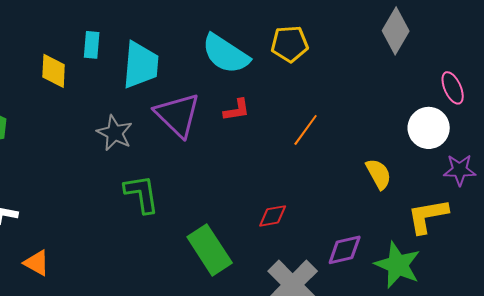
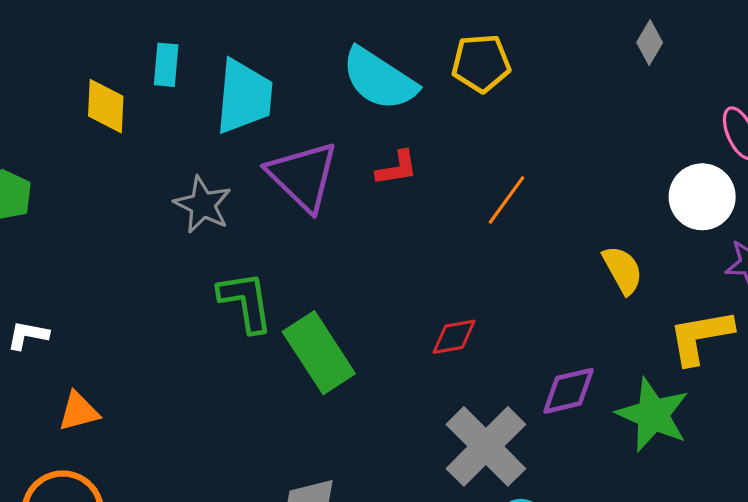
gray diamond: (396, 31) -> (650, 42), size x0.6
green rectangle: (210, 250) -> (319, 353), moved
orange triangle: (37, 263) -> (79, 411), turned -44

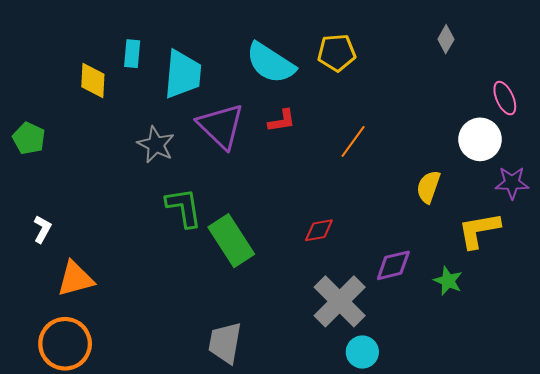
yellow semicircle: (623, 270) -> (428, 187), turned -132
white L-shape: (28, 335) -> (42, 229), turned 108
orange triangle: (79, 411) -> (75, 279), size x1.4
green star: (653, 415) -> (448, 281), size x0.6

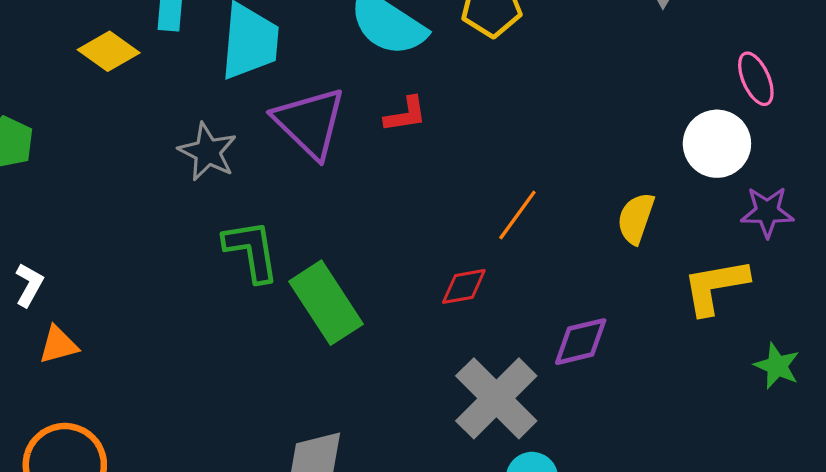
yellow diamond: (93, 81) -> (109, 51), turned -57
orange line: (353, 141) -> (517, 215), moved
orange triangle: (75, 279) -> (58, 345), moved, size x0.7
green star: (448, 281) -> (777, 366), moved

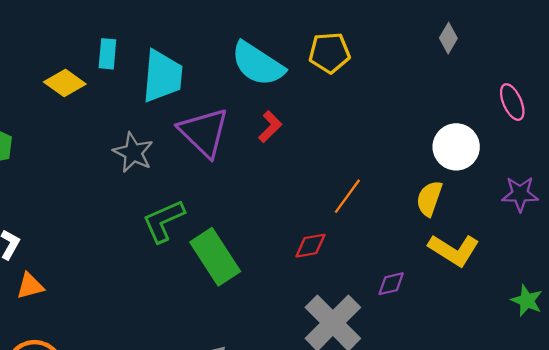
red L-shape: (405, 114) -> (270, 127), turned -36
white circle: (717, 144) -> (456, 147), moved
green L-shape: (251, 251) -> (164, 221), turned -105
yellow L-shape: (715, 286) -> (454, 250), moved, turned -138
purple diamond: (581, 342) -> (391, 284), size x0.7

